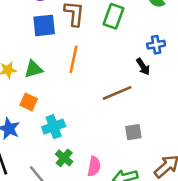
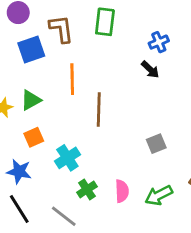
brown line: (117, 93) -> (99, 110), moved, turned -52
orange square: (29, 102) -> (34, 137), turned -36
green cross: (64, 158) -> (87, 189), turned 30

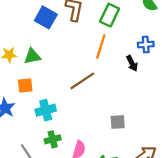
blue square: (31, 50) -> (46, 17), turned 30
orange line: (72, 79) -> (101, 47), moved
brown line: (99, 110) -> (82, 81), turned 36

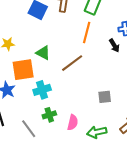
green triangle: (32, 56) -> (43, 53), moved, turned 42
orange square: (25, 86) -> (23, 70), size x1.6

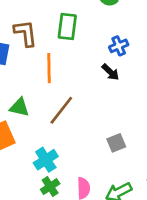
orange line: (87, 32) -> (49, 68), moved
cyan cross: (42, 90) -> (46, 160), moved

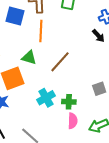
orange line: (49, 68) -> (41, 31), moved
green cross: (50, 187) -> (69, 102), moved, turned 32

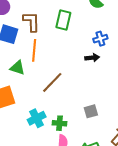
black arrow: (98, 36) -> (92, 58), turned -56
green triangle: (29, 58) -> (17, 68), moved

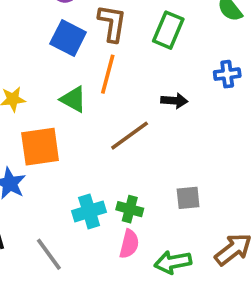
black arrow: (92, 58) -> (174, 101), moved
cyan cross: (37, 118) -> (89, 211), moved

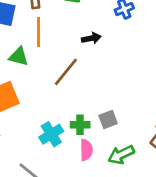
gray square: (188, 198) -> (108, 119), moved

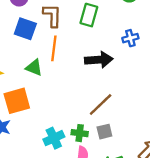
black arrow: (91, 38) -> (99, 60), size x1.6
brown line: (66, 72) -> (101, 104), moved

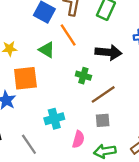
orange line: (54, 48) -> (68, 35), turned -50
green cross: (80, 133) -> (83, 76), moved

